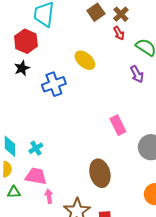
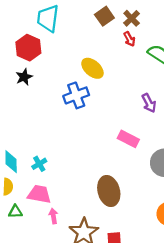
purple arrow: (137, 74) -> (149, 103), moved
blue cross: (54, 84) -> (76, 95), moved
pink rectangle: (118, 125) -> (128, 139), turned -36

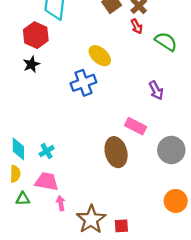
brown ellipse: (109, 191) -> (116, 152), moved

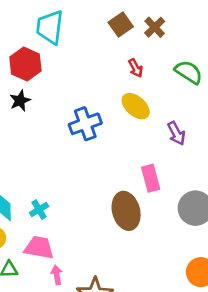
red arrow: (137, 26) -> (136, 68), moved
yellow ellipse: (100, 56) -> (136, 106), moved
pink rectangle: (136, 126) -> (151, 178), turned 48

